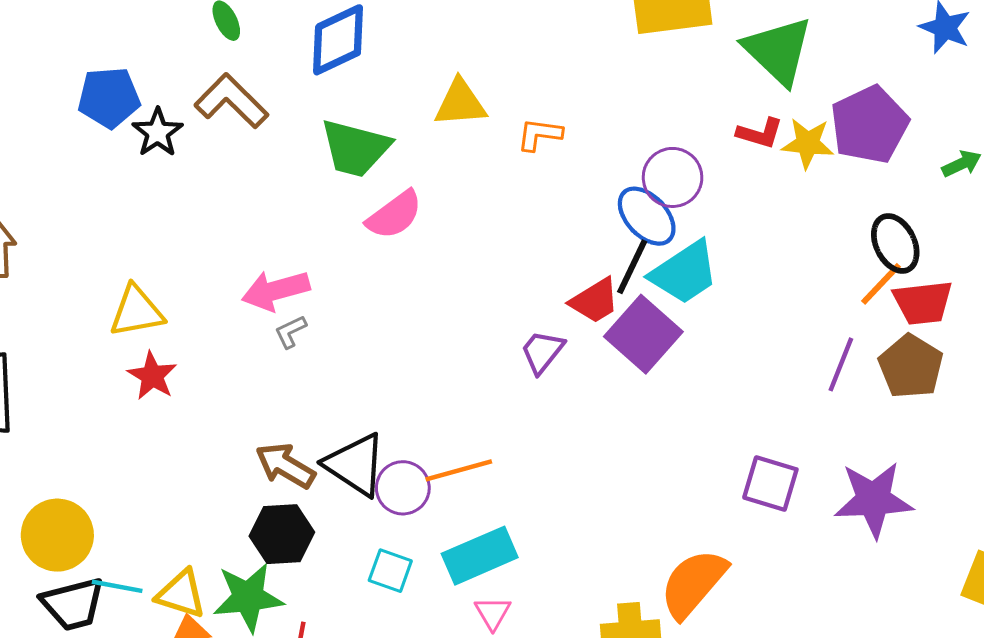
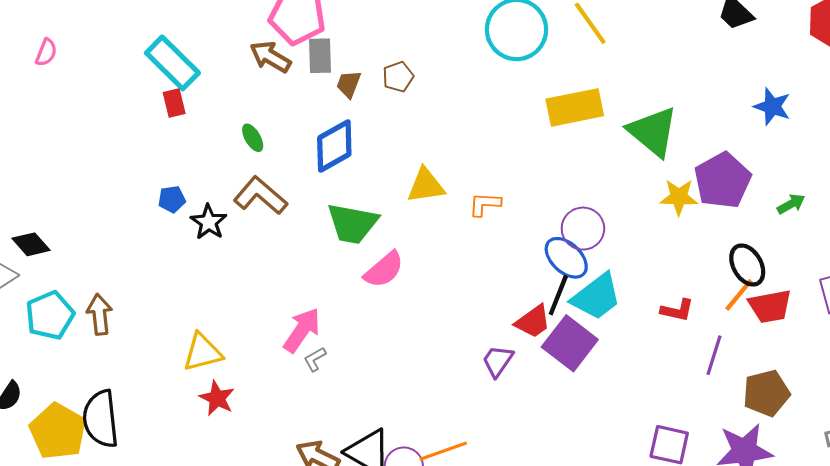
blue pentagon: (109, 98) -> (172, 199), size x0.6
red L-shape: (760, 133) -> (677, 310), moved
pink arrow: (276, 290) -> (302, 330), turned 144
brown pentagon: (911, 366) -> (766, 393), moved, turned 30

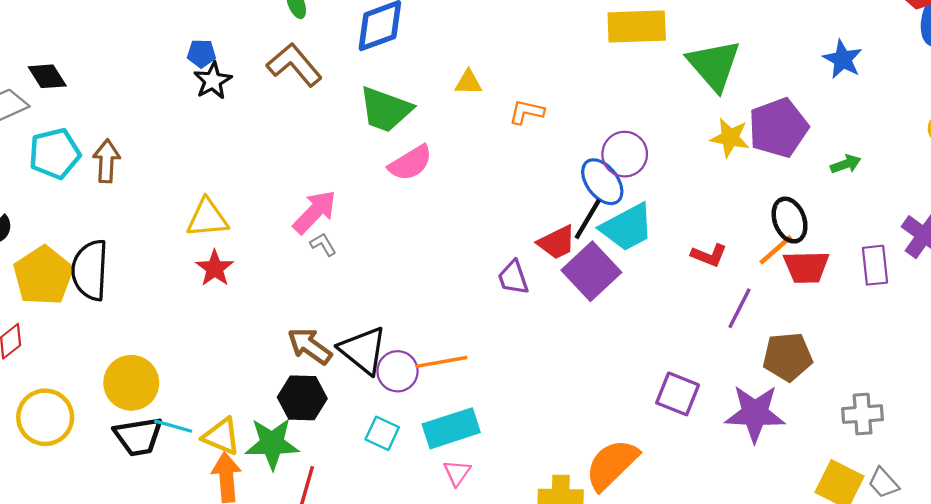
yellow triangle: (426, 185) -> (468, 82), size x0.7
black star: (209, 222) -> (213, 81), moved
gray L-shape: (315, 359) -> (323, 244), turned 80
purple trapezoid: (498, 361) -> (513, 278), turned -63

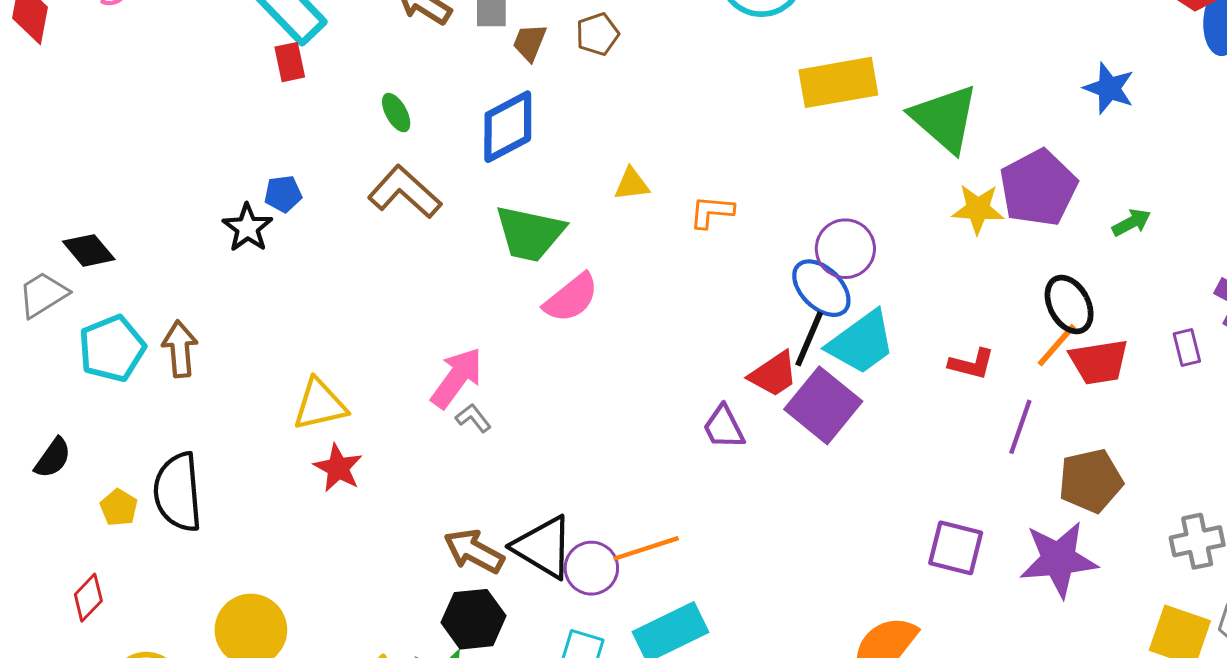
black star: (213, 81) -> (247, 228), moved
purple rectangle: (875, 265) -> (1187, 348), size x0.7
yellow pentagon: (43, 276) -> (119, 508), size x0.5

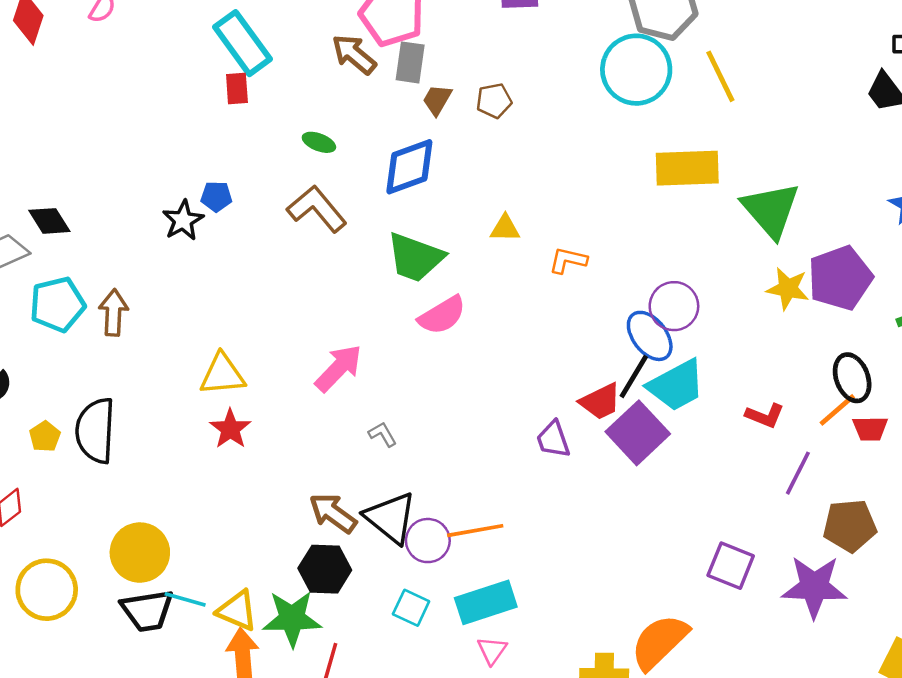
green ellipse: (396, 113) -> (319, 142), turned -48
red trapezoid: (1099, 362) -> (870, 429), size x0.7
gray L-shape: (473, 418) -> (383, 434), moved

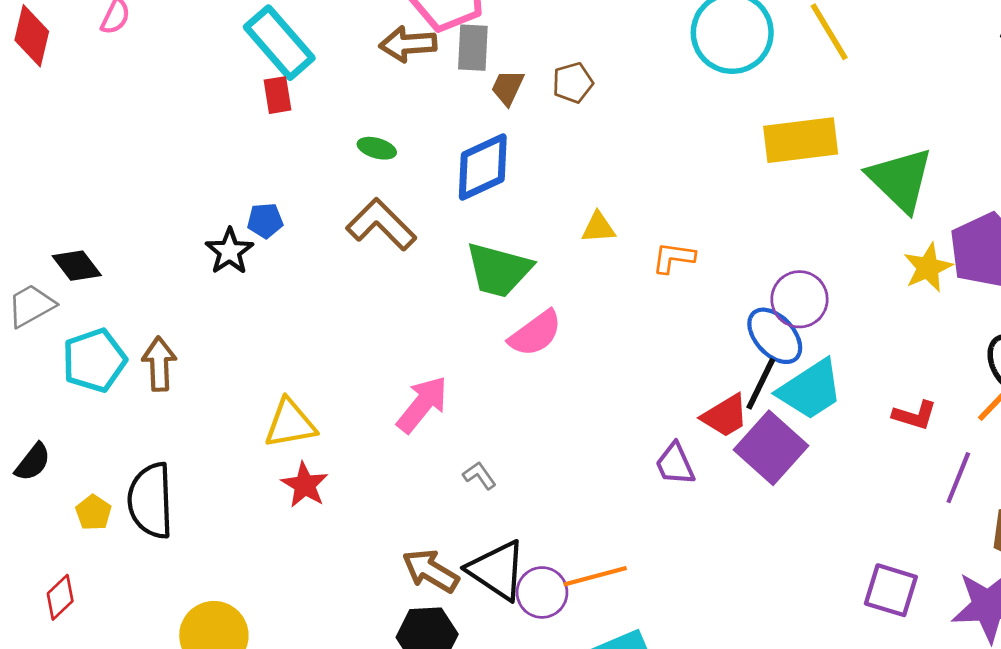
brown arrow: (354, 54) -> (408, 44), turned -39
yellow star: (788, 289) -> (928, 268), turned -30

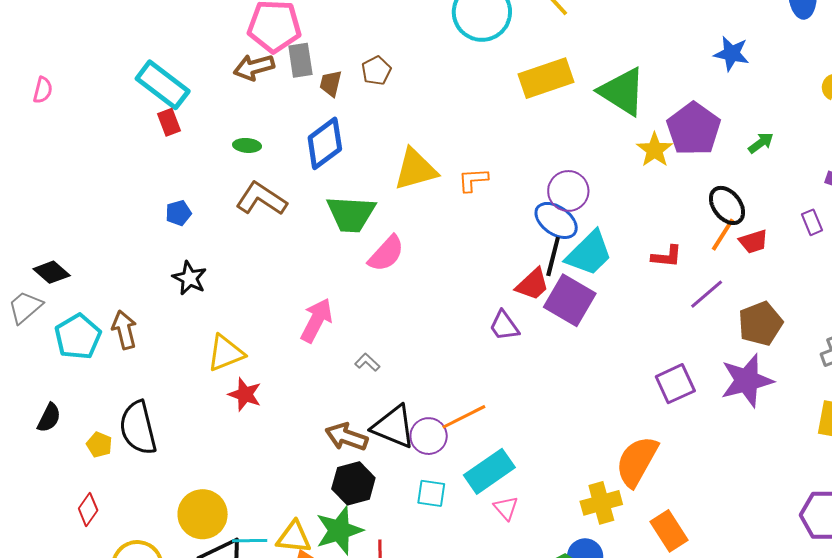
yellow triangle: (598, 228) -> (415, 169), size x1.8
black star: (229, 251) -> (190, 278), moved
purple line: (958, 478) -> (707, 294), turned 39
purple square: (891, 590) -> (675, 384), turned -30

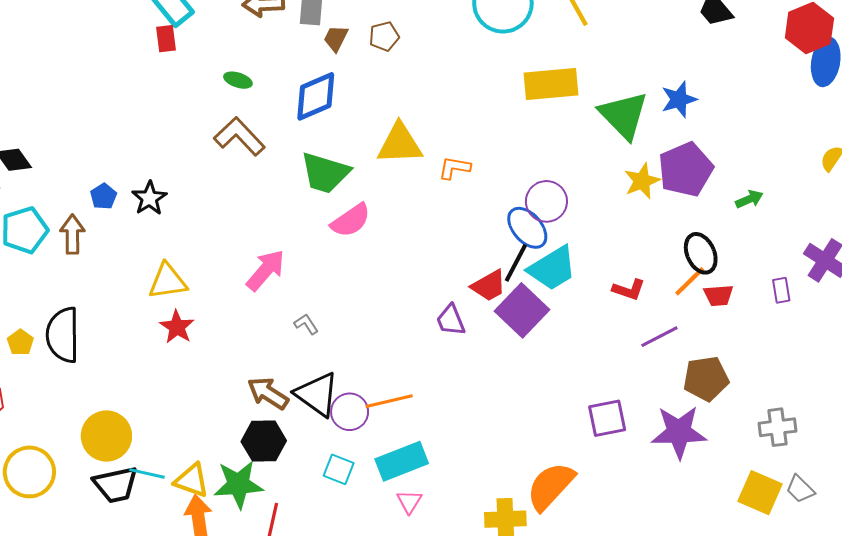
blue star: (731, 54) -> (679, 99), moved, turned 30
blue pentagon: (178, 213) -> (104, 196), moved, turned -30

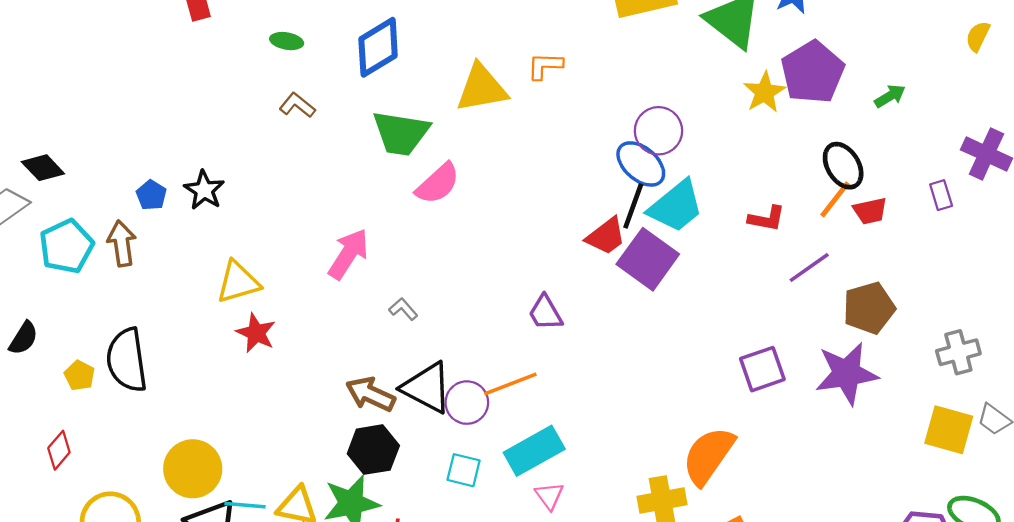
brown L-shape: (239, 136) -> (297, 105), size x0.6
orange L-shape: (454, 168) -> (545, 66), moved
purple trapezoid: (451, 320) -> (545, 313), moved

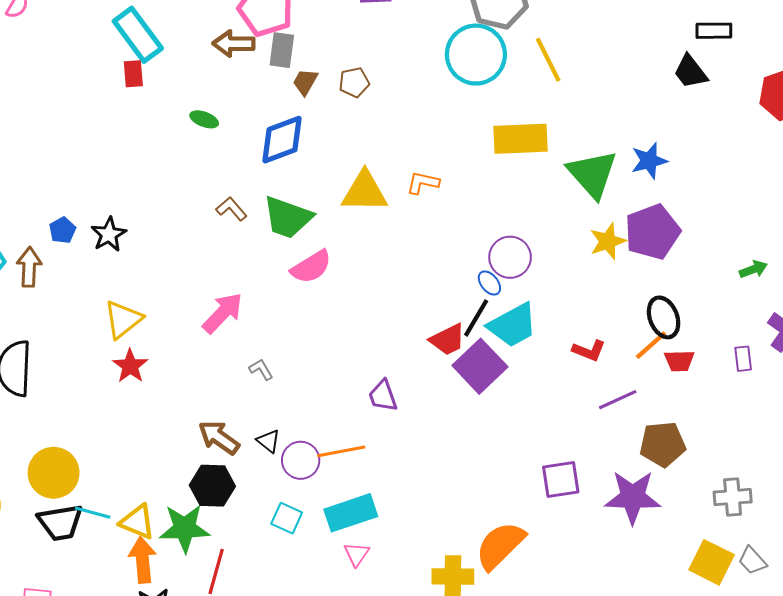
green arrow: (890, 96) -> (753, 269), moved
brown L-shape: (297, 105) -> (231, 209), moved
blue ellipse: (641, 164) -> (489, 283), size x0.6
yellow triangle: (238, 282) -> (123, 319), turned -33
black triangle: (427, 388) -> (268, 441), size x0.5

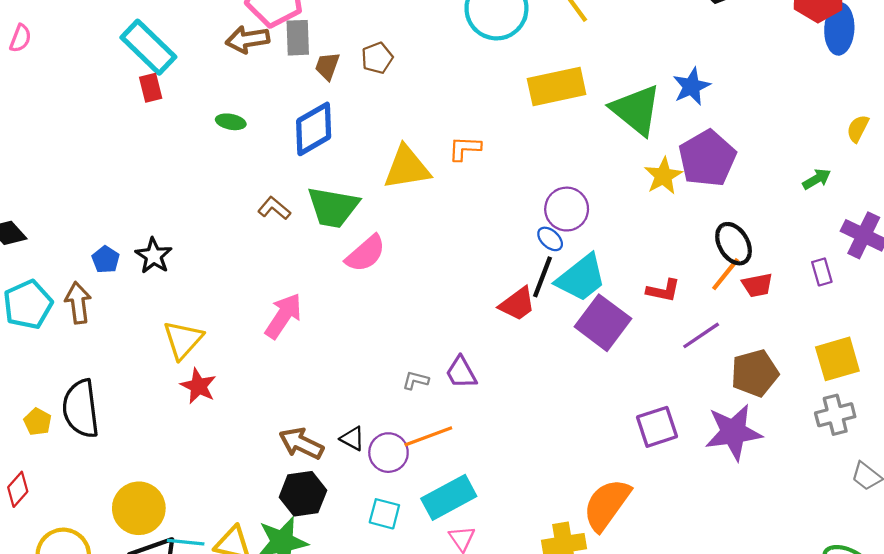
purple square: (480, 366) -> (603, 323), moved
gray L-shape: (261, 369) -> (416, 380), moved, turned -35
yellow square: (712, 562) -> (837, 359), moved, turned -33

